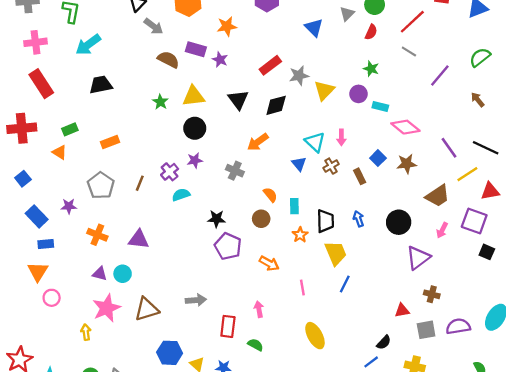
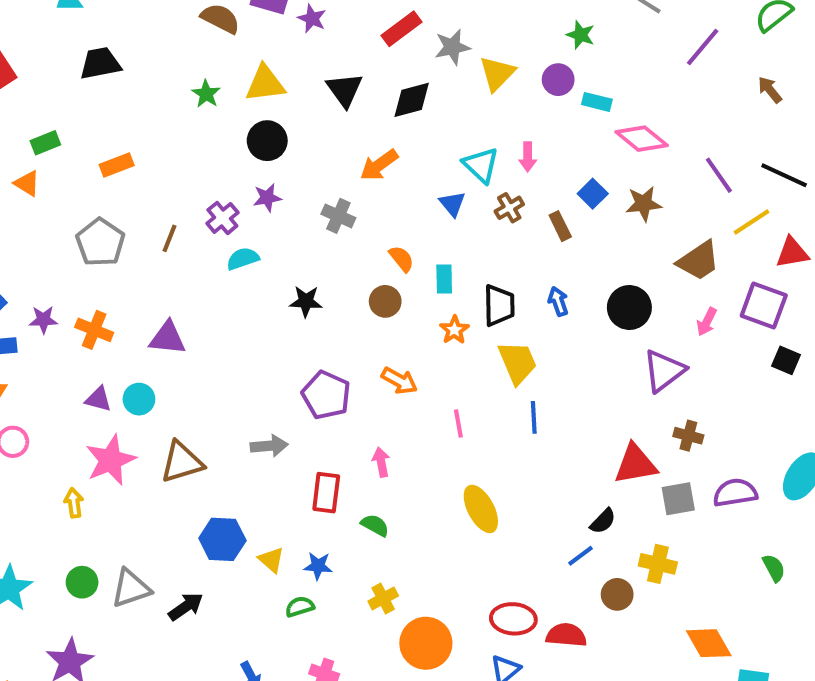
purple star: (69, 206) -> (43, 320), moved
purple pentagon: (228, 246) -> (326, 395), moved
blue line: (345, 284) -> (534, 417), turned -30
red triangle: (402, 310) -> (635, 464), size x1.6

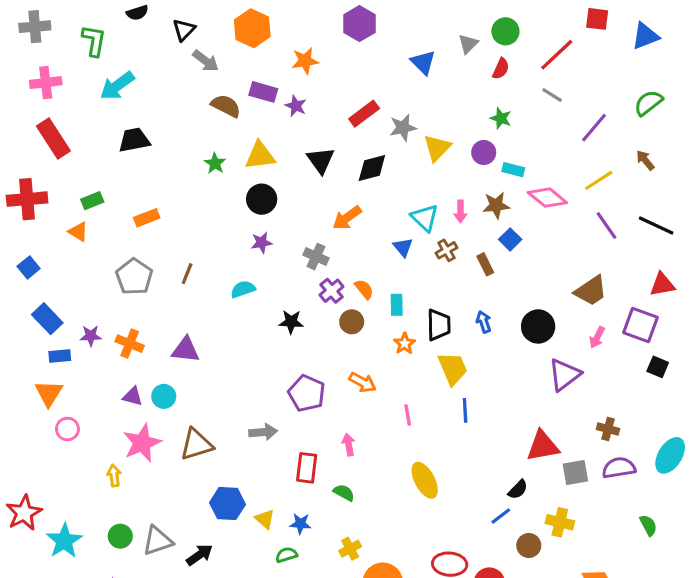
brown star: (644, 204) -> (496, 205), moved
purple cross: (222, 218) -> (331, 291), moved
yellow line: (751, 222) -> (599, 180), moved
brown cross: (688, 436) -> (608, 429), moved

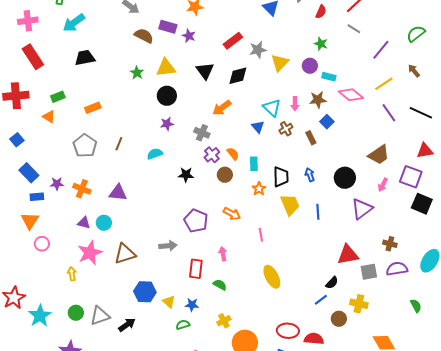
black square: (658, 367) -> (422, 204), size x1.5
blue line: (465, 410) -> (318, 212), moved

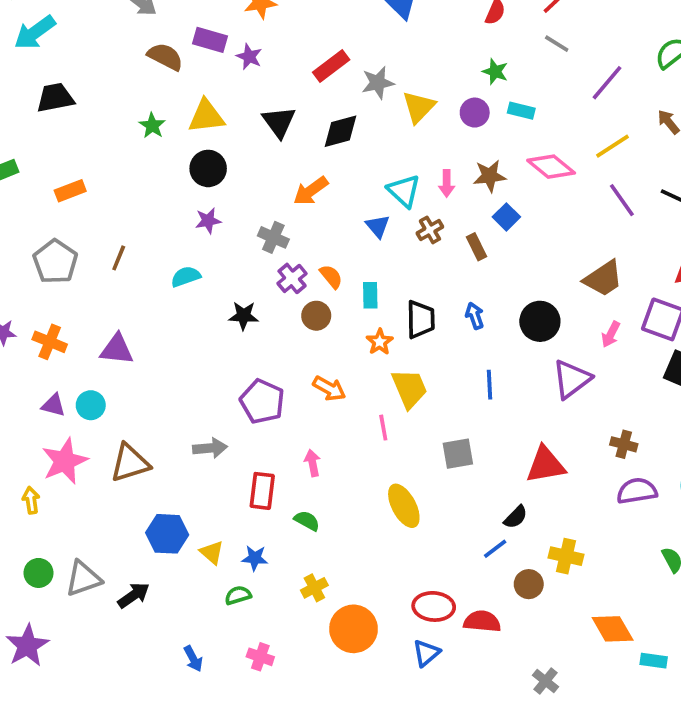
cyan rectangle: (329, 77) -> (521, 111), moved
yellow trapezoid: (290, 205) -> (409, 388), moved
gray square: (369, 272) -> (458, 454), moved

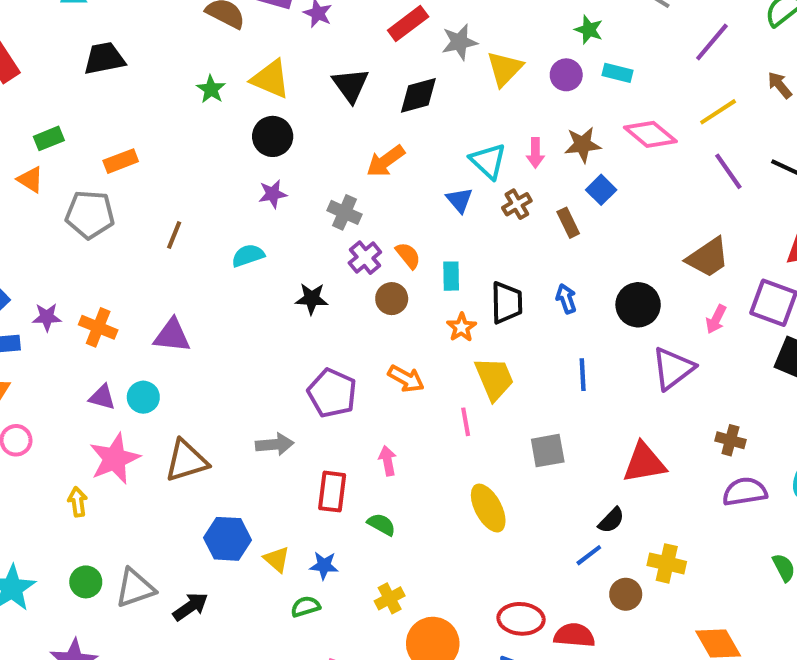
yellow triangle: (206, 116) -> (271, 79), turned 30
gray pentagon: (55, 262) -> (90, 214), moved, turned -30

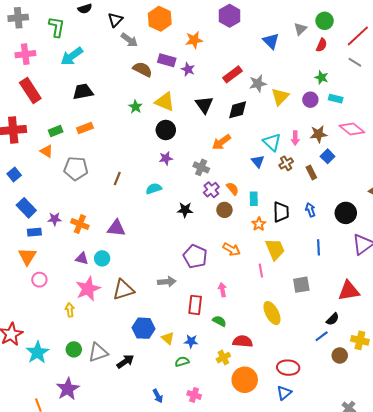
orange rectangle: (121, 161) -> (85, 128), moved
red semicircle: (574, 635) -> (243, 341), moved

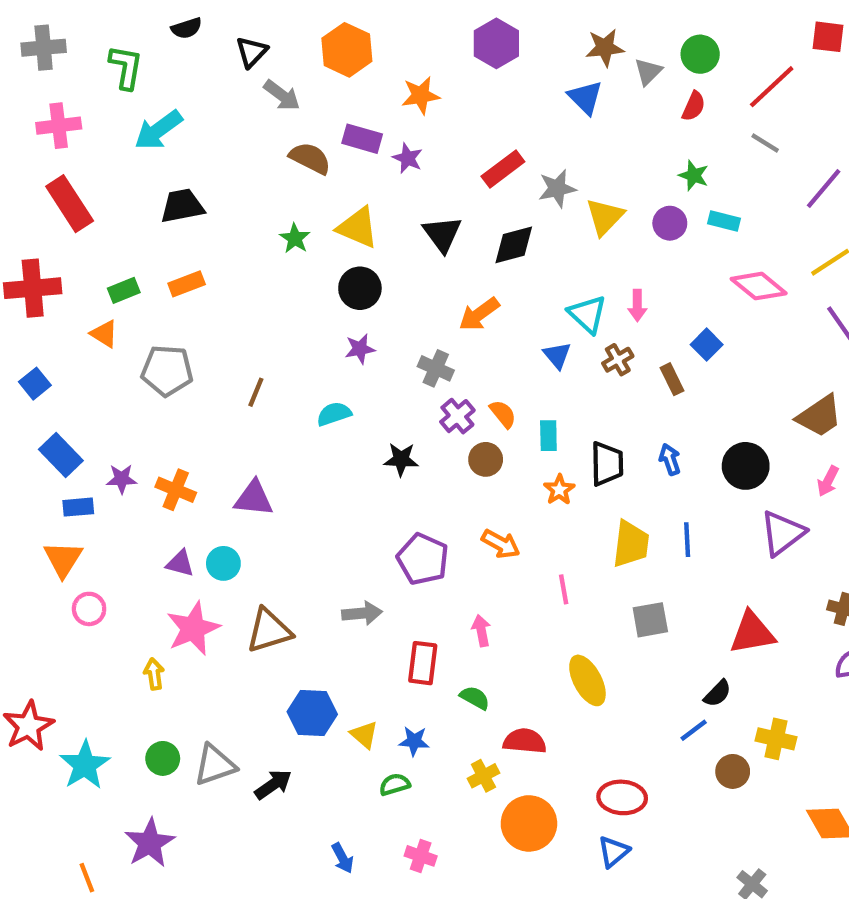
brown star: (318, 134) -> (605, 48), moved
yellow trapezoid: (275, 249) -> (631, 544), moved, turned 30

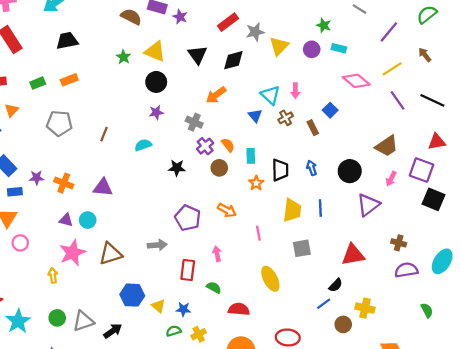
orange triangle: (104, 334) -> (12, 110), moved, turned 40
yellow cross: (483, 776) -> (199, 334), moved

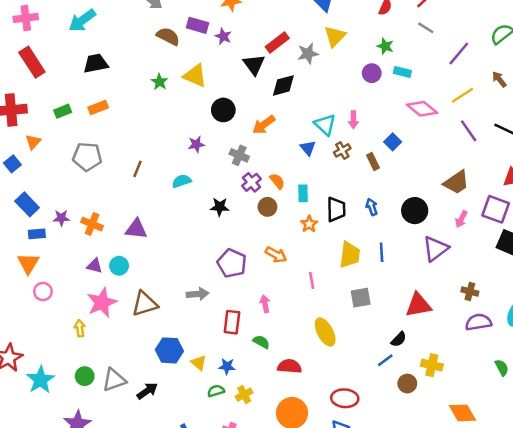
yellow triangle: (279, 46) -> (335, 36), moved
black triangle: (197, 55) -> (254, 65), moved
black circle: (156, 82) -> (223, 110), moved

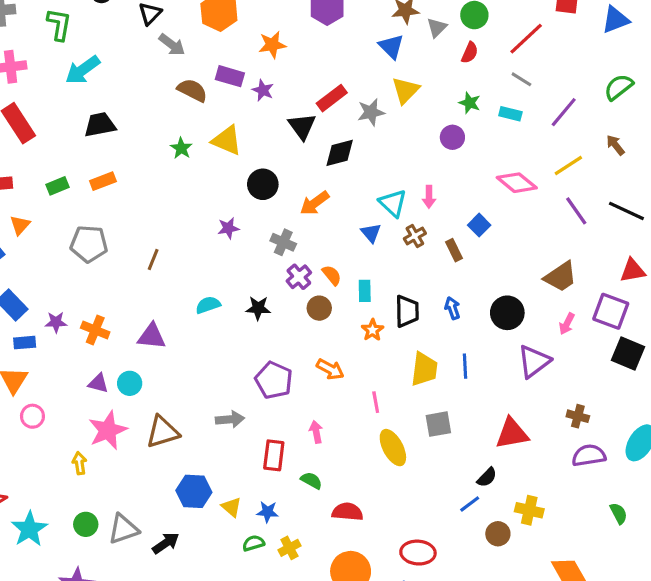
cyan rectangle: (402, 72) -> (510, 114), moved
cyan semicircle: (182, 181) -> (208, 305), moved
yellow ellipse: (325, 332) -> (393, 448), moved

